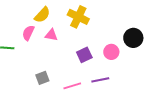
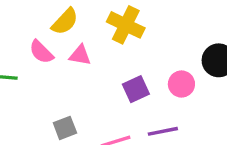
pink semicircle: (28, 33) -> (41, 52), turned -70

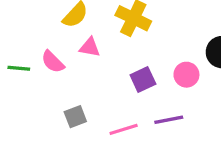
pink semicircle: (41, 52) -> (53, 62), moved

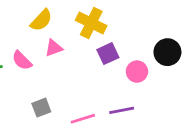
pink triangle: (90, 47) -> (54, 48), turned -30
purple square: (143, 79) -> (108, 54), moved

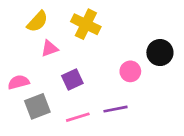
purple square: (108, 54) -> (72, 79), moved
pink semicircle: (22, 60) -> (19, 82), moved, turned 120
gray square: (41, 108) -> (37, 106), size x1.4

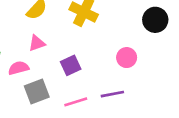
pink triangle: (49, 48) -> (37, 43), moved
black circle: (160, 53) -> (155, 20), moved

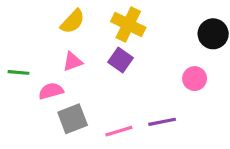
pink circle: (127, 58) -> (195, 79), moved
purple square: (71, 65) -> (120, 60), moved, turned -30

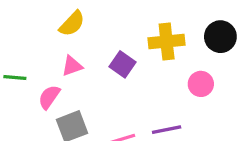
yellow cross: (128, 25) -> (167, 42), moved, turned -32
pink semicircle: (51, 91) -> (49, 97), turned -40

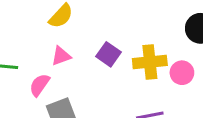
yellow cross: (167, 42) -> (150, 62), moved

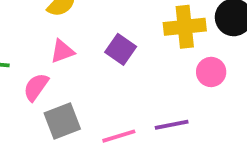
yellow cross: (150, 62) -> (185, 27), moved

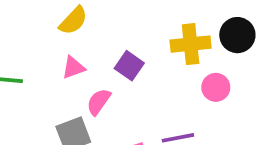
pink semicircle: (36, 87) -> (99, 102), moved

